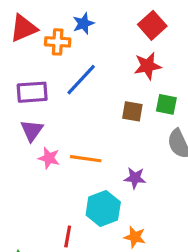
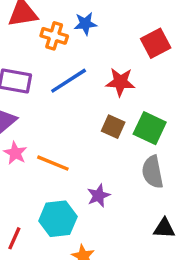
red star: (148, 66) -> (120, 82), moved
green square: (166, 104) -> (150, 128), size x1.4
purple star: (135, 178) -> (99, 196), turned 30

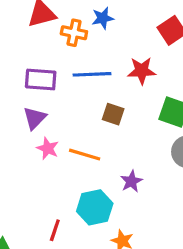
blue line: (69, 81) -> (92, 74), turned 36
brown square: (113, 127) -> (113, 114), moved

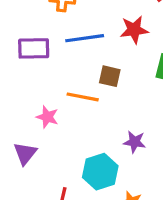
purple triangle: (35, 118) -> (25, 153), moved
orange line: (85, 155) -> (83, 97), moved
purple star: (131, 181) -> (135, 142), turned -30

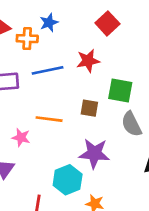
brown square: (110, 76) -> (89, 108), moved
purple star: (135, 142) -> (94, 153), size x1.6

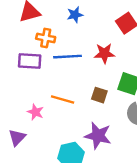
orange cross: (27, 39) -> (46, 38), moved

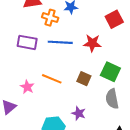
orange cross: (46, 38) -> (50, 18), moved
purple star: (98, 136) -> (79, 113), size x0.6

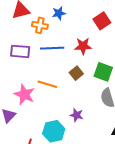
brown square: (84, 79) -> (76, 73), moved, turned 32
pink star: (27, 87) -> (24, 94), size x1.5

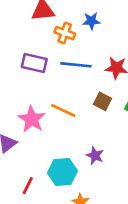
brown square: (76, 73) -> (102, 101), turned -32

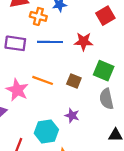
brown square: (102, 101) -> (74, 81), moved

